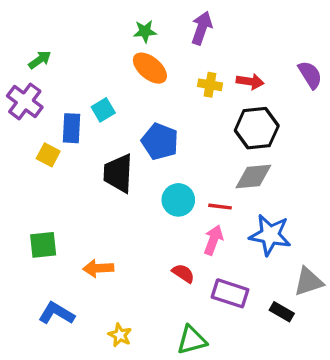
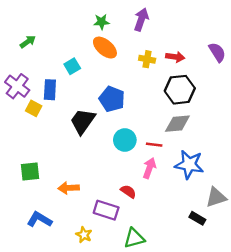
purple cross: (25, 101) -> (17, 86), moved
cyan square: (103, 110) -> (72, 66), moved
black trapezoid: (118, 173) -> (83, 121), turned 32
purple rectangle: (230, 293) -> (106, 210), moved

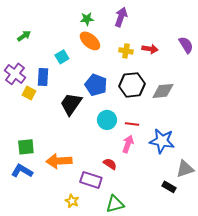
black hexagon: (180, 90) -> (132, 85), moved
gray diamond: (177, 124) -> (163, 91), moved
orange arrow: (69, 188) -> (59, 161), size x1.4
blue L-shape: (39, 220) -> (22, 171), moved

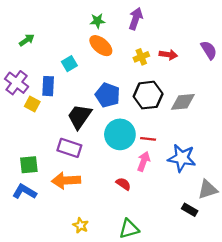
yellow cross: (126, 51) -> (141, 57), turned -32
cyan circle: (107, 120) -> (120, 134), size x1.4
purple rectangle: (91, 180) -> (69, 148), moved

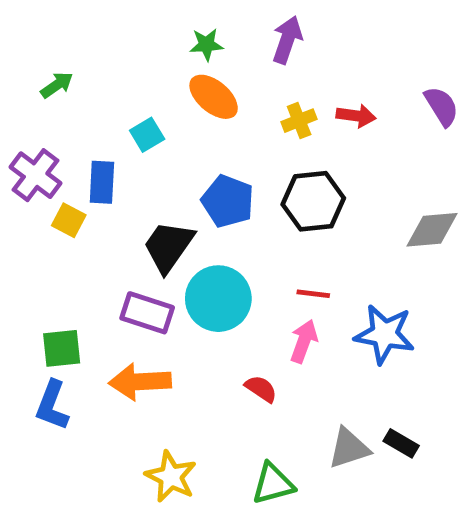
gray diamond: (183, 102) -> (432, 230), moved
cyan circle: (120, 134) -> (218, 299), moved
gray triangle: (208, 189) -> (349, 448), moved
blue L-shape: (24, 192) -> (52, 405), turned -100
yellow star: (81, 225) -> (171, 477), size x1.5

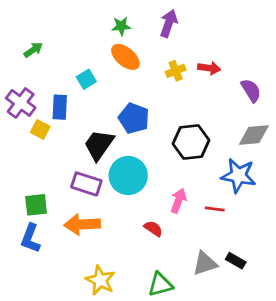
purple semicircle: (441, 106) -> (251, 90), moved
black hexagon: (313, 201) -> (191, 142), moved
red line: (313, 294) -> (215, 209), moved
blue star: (384, 334) -> (238, 176), moved

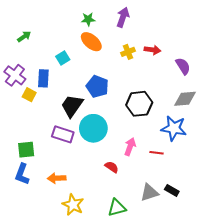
orange arrow: (82, 224) -> (57, 178), moved, size x0.7

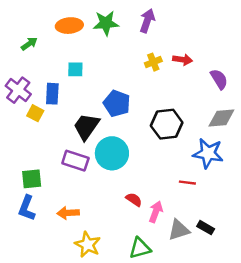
green star: (88, 19) -> (106, 23), size x1.5
orange ellipse: (91, 42) -> (69, 26), moved, turned -45
cyan square: (63, 58) -> (75, 69), turned 32
pink arrow: (130, 147) -> (156, 212), moved

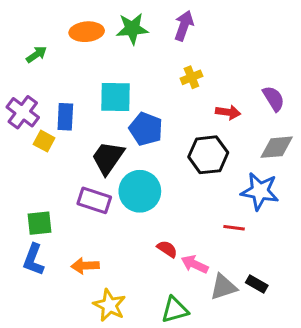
red arrow: (183, 60) -> (228, 112), moved
cyan square: (75, 69) -> (115, 97), moved, size x1.6
pink arrow: (156, 212) -> (195, 264), turned -85

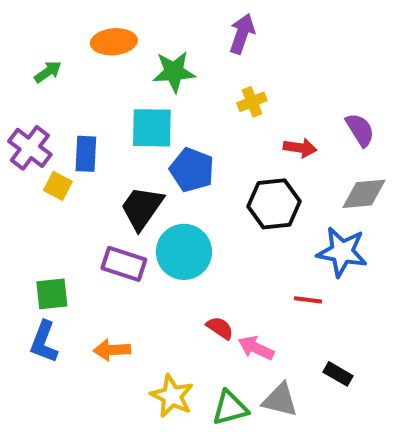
green star: (132, 29) -> (174, 72), moved
gray triangle: (223, 287) -> (280, 400), moved, turned 32
yellow star: (109, 305) -> (172, 396), moved

